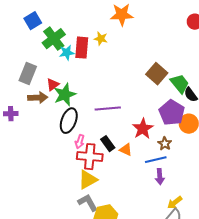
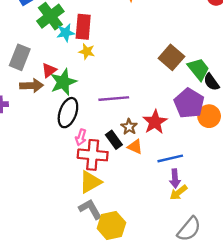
yellow star: (101, 39) -> (87, 51), moved
brown star: (165, 144) -> (129, 127), moved
yellow arrow: (175, 203) -> (178, 193), moved

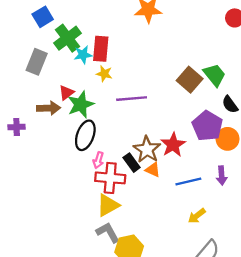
gray rectangle: (20, 57) -> (37, 62), moved
green trapezoid: (198, 69) -> (214, 75), moved
purple line: (114, 99) -> (132, 99), moved
brown star: (129, 127) -> (147, 150), size x1.6
purple arrow: (175, 178) -> (222, 176), moved

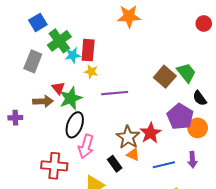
red triangle: (66, 93) -> (58, 88), turned -32
pink arrow: (98, 160) -> (86, 146), size x1.6
black rectangle: (132, 163) -> (115, 164), moved
red cross: (110, 178) -> (54, 166), moved

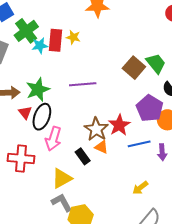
yellow star: (91, 72) -> (73, 37), moved
red triangle: (58, 88) -> (25, 113), moved
blue line: (164, 165) -> (139, 144), moved

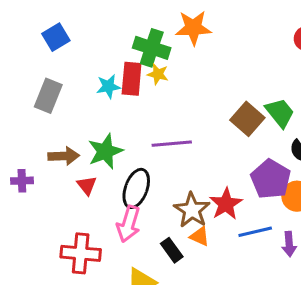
green cross: (26, 31) -> (152, 48), moved, turned -35
black ellipse: (42, 117) -> (136, 188), moved

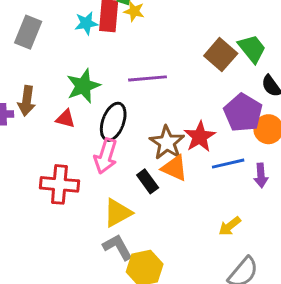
brown arrow: (64, 156) -> (27, 101), moved, turned 100
red triangle: (87, 185) -> (65, 119), turned -36
orange triangle: (200, 236) -> (174, 168), size x1.4

